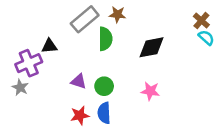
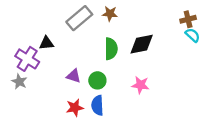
brown cross: (201, 21) -> (188, 19), turned 35
green semicircle: (105, 39) -> (111, 49), moved
purple cross: (29, 63) -> (27, 59), turned -35

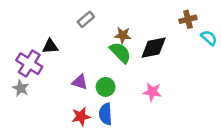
brown star: (110, 14) -> (123, 35), moved
gray rectangle: (79, 18) -> (86, 19), size x0.6
brown cross: (188, 19) -> (188, 19), moved
green semicircle: (111, 49) -> (120, 53), turned -45

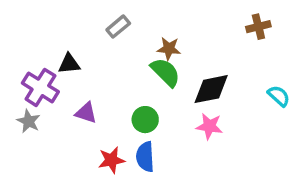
cyan semicircle: (209, 38) -> (279, 96), moved
black diamond: (154, 48) -> (211, 89), moved
purple triangle: (80, 82) -> (86, 113), moved

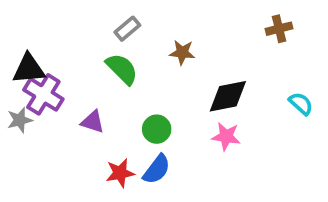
black triangle: (69, 64) -> (29, 69), moved, size x1.4
green semicircle: (165, 72) -> (122, 69), moved
gray star: (29, 121) -> (20, 120), moved, turned 30
blue semicircle: (145, 157) -> (157, 169), turned -140

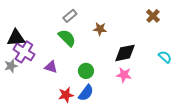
brown cross: (279, 29) -> (153, 16), turned -32

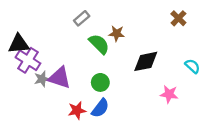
green semicircle: (67, 38) -> (99, 44), moved
gray star: (11, 66) -> (42, 79), moved
purple triangle: (51, 67) -> (59, 78), size x1.5
pink star: (124, 75) -> (169, 94), moved

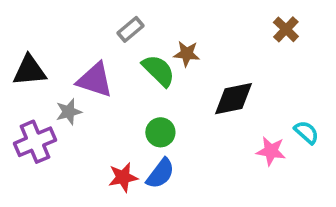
purple cross: (28, 60) -> (35, 142), moved, turned 35
cyan semicircle: (192, 66) -> (307, 132), moved
purple triangle: (59, 78) -> (95, 80), moved
gray star: (42, 79) -> (69, 112), moved

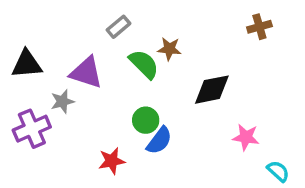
brown cross: (286, 29) -> (259, 27), turned 30
cyan semicircle: (307, 132) -> (278, 171), moved
blue semicircle: (160, 174) -> (159, 141), moved

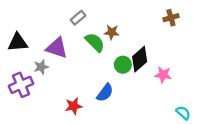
black diamond: (212, 90) -> (140, 59), turned -30
green circle: (146, 120) -> (123, 65), moved
pink star: (246, 137) -> (163, 75), moved

